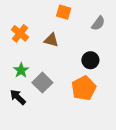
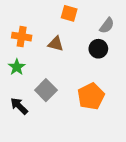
orange cross: (20, 33) -> (22, 37), turned -30
black circle: (90, 60) -> (98, 49), moved
green star: (21, 70) -> (17, 67), moved

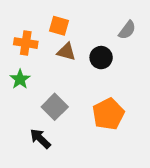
orange square: (69, 13) -> (59, 26), moved
black circle: (98, 49) -> (101, 58), moved
black arrow: (19, 106) -> (40, 139), moved

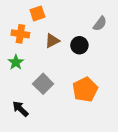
orange square: (59, 26) -> (37, 13), moved, turned -35
brown triangle: (66, 52) -> (52, 41), turned -42
black arrow: (40, 139) -> (20, 109), moved

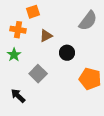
gray semicircle: (100, 24) -> (88, 21), size x1.5
black circle: (79, 45) -> (67, 53), moved
orange pentagon: (85, 90) -> (90, 79), moved, turned -30

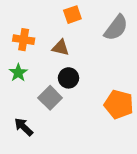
orange square: (33, 12) -> (72, 15), moved
brown triangle: (46, 36) -> (61, 48), turned 40
black circle: (67, 53) -> (68, 78), moved

